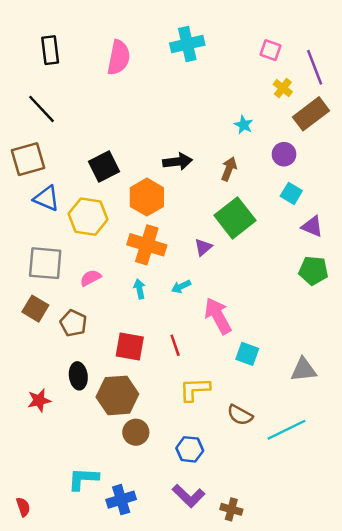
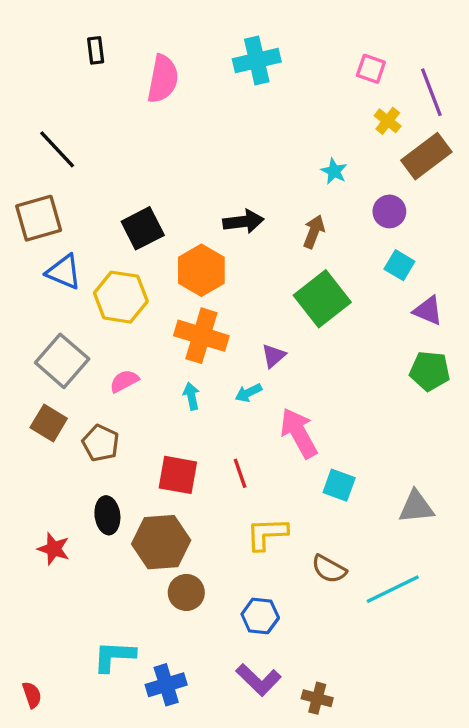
black rectangle: (50, 50) -> (96, 50), moved, size x0.7
purple triangle: (203, 247) -> (274, 356), moved
gray square: (45, 263) -> (62, 361), turned 36
red star: (39, 400) -> (54, 549), turned 30

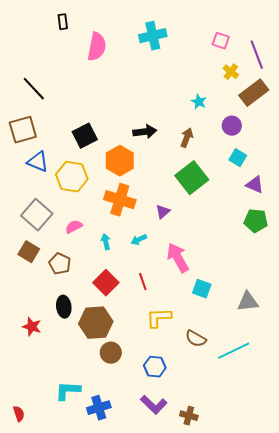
black rectangle: (96, 50) -> (63, 22), moved
cyan arrow: (248, 393) -> (139, 240), moved
cyan arrow: (191, 396) -> (106, 242), moved
red square: (178, 475) -> (106, 283), turned 35

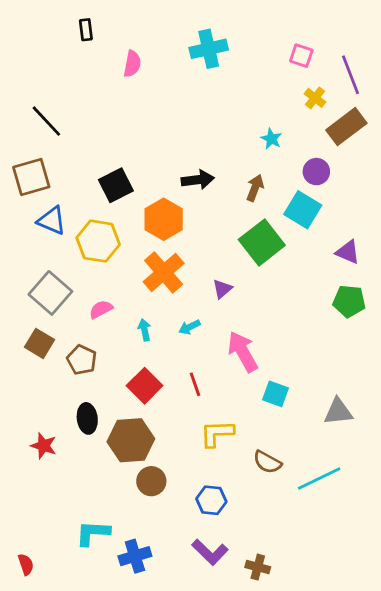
pink semicircle: (97, 47) -> (132, 64), size x0.7
cyan square: (238, 158) -> (303, 210), moved, size x1.5
orange cross: (120, 200) -> (164, 272), turned 32

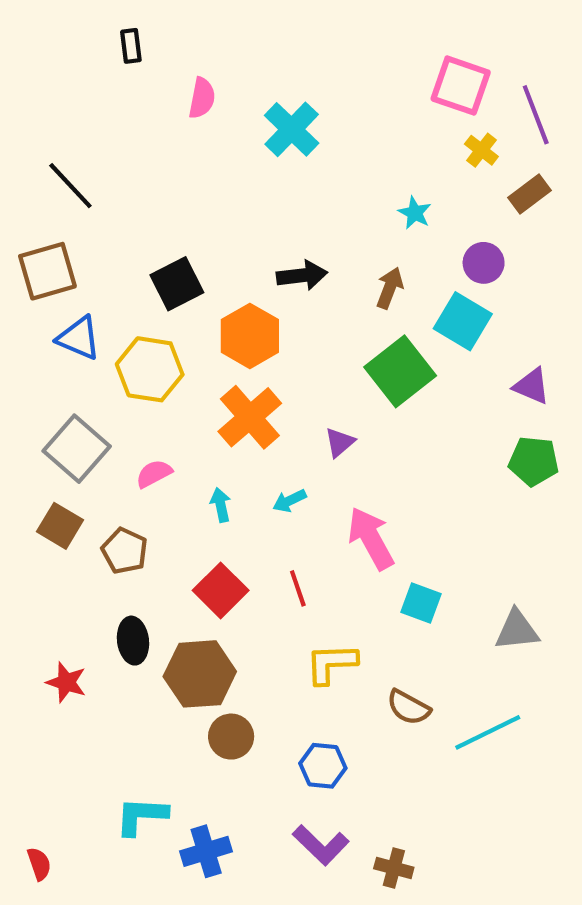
cyan cross: (209, 49) -> (292, 129), moved, turned -33
pink square: (301, 56) -> (461, 86), size x1.6
brown rectangle: (346, 127) -> (529, 194), size x0.7

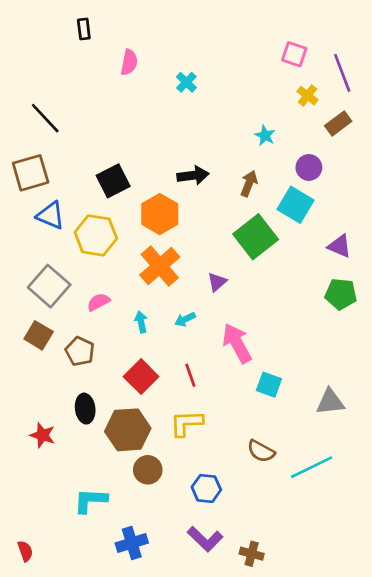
pink square: (461, 86) -> (294, 54), size x0.7
cyan cross: (292, 129) -> (186, 82), size x0.6
yellow L-shape: (331, 664) -> (186, 423), moved
cyan L-shape: (141, 816) -> (90, 500), moved

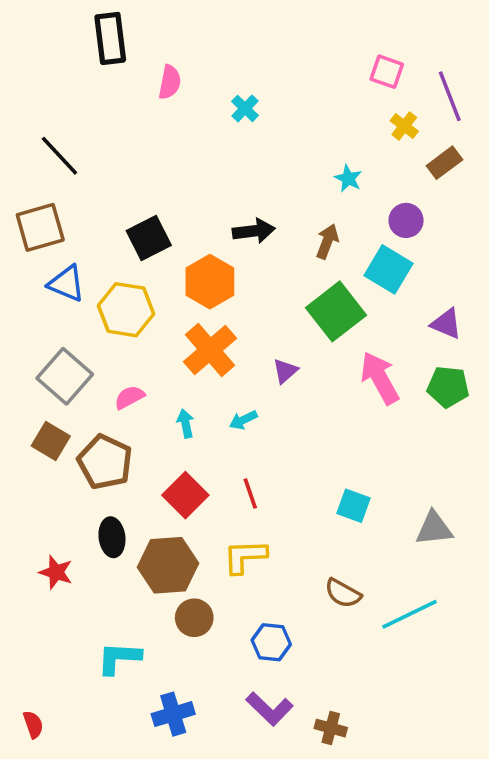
black rectangle: (84, 29) -> (110, 38), size x1.8
pink arrow: (237, 343) -> (380, 378), moved
brown pentagon: (80, 351) -> (105, 462), size x1.4

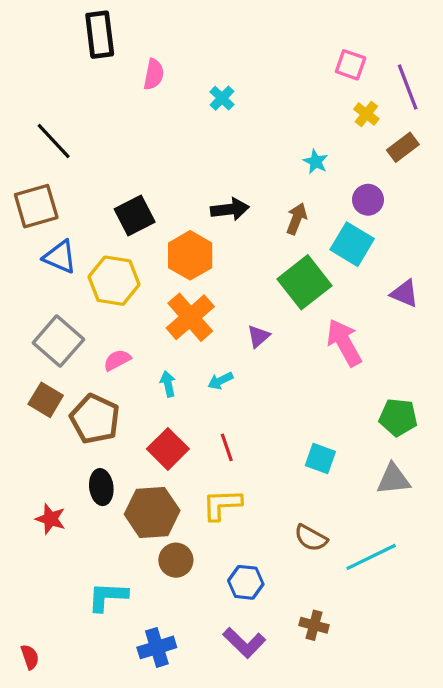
green pentagon: (448, 387) -> (398, 417), moved
brown cross: (331, 728) -> (314, 625), moved

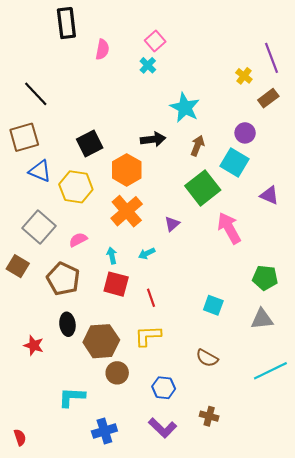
pink square: (351, 65) -> (155, 41), moved, turned 30
cyan star: (316, 162) -> (185, 108), moved, size x1.8
brown square: (46, 400) -> (18, 266), moved
red square: (168, 449) -> (116, 284), moved, turned -30
cyan line: (371, 557) -> (270, 371), moved

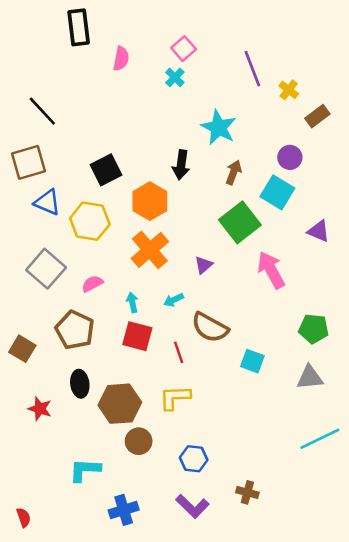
purple line: (271, 58) -> (252, 69), moved
black arrow: (153, 139) -> (181, 165), turned 105
brown square: (18, 266) -> (22, 349), moved
brown semicircle: (207, 358) -> (210, 327), moved, size x1.4

